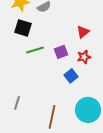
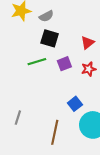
black square: (23, 28) -> (50, 38), moved
blue square: (71, 76) -> (75, 104), moved

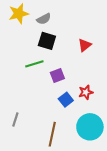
purple square: (64, 64) -> (57, 75), moved
red star: (89, 69) -> (86, 92), moved
blue square: (75, 104) -> (66, 100), moved

